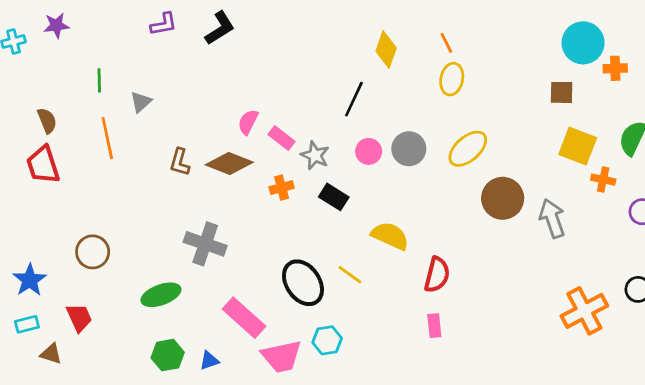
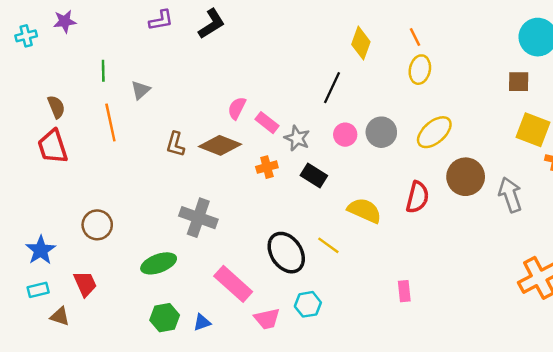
red semicircle: (437, 275) -> (417, 197), moved
pink trapezoid: (282, 356) -> (267, 319), size x0.7

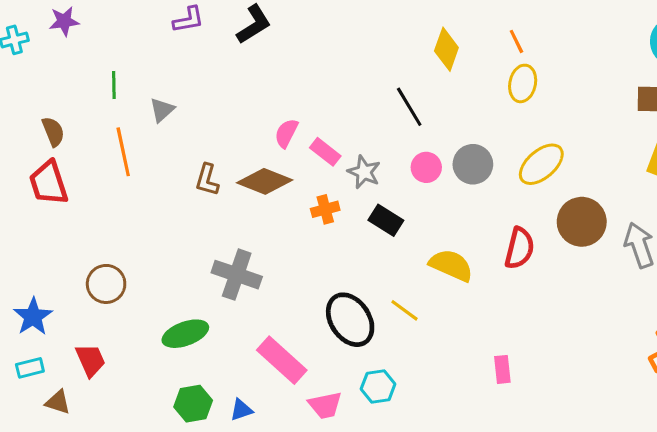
black line: (332, 88) -> (409, 107), turned -56

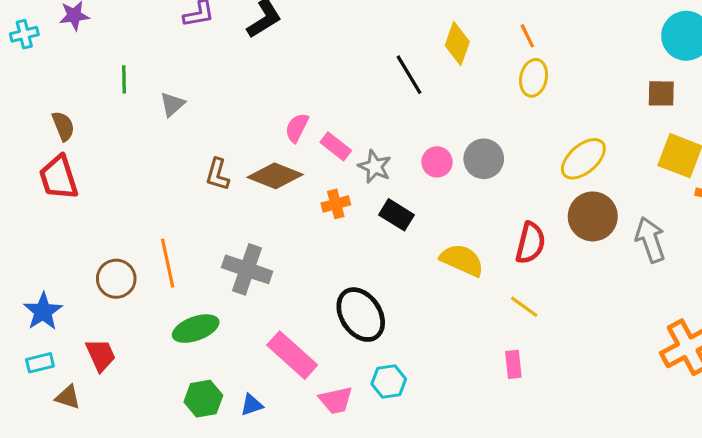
black line: (409, 107) -> (409, 75), moved
orange line: (123, 152) -> (168, 263), moved
yellow ellipse: (541, 164) -> (583, 159), moved
yellow line: (405, 310) -> (524, 307), moved

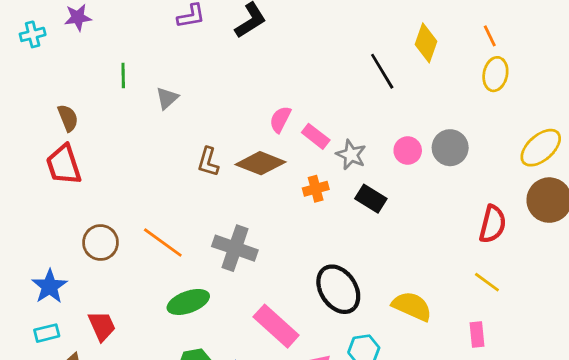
yellow semicircle: (462, 260) -> (412, 306), moved
orange line: (168, 263) -> (163, 243), turned -42
brown circle: (116, 279) -> (100, 243), moved

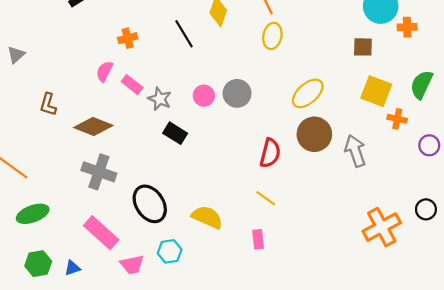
brown diamond: (260, 163) -> (93, 127), moved
orange cross: (316, 189) -> (128, 38), moved
gray cross: (235, 248) -> (99, 172), moved

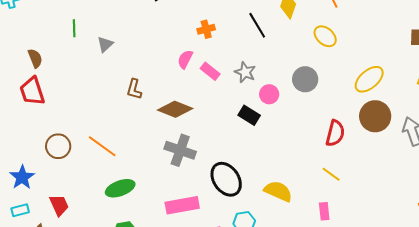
yellow ellipse: (272, 36) -> (325, 36), moved, turned -60
pink circle: (204, 96) -> (269, 94), moved
gray star: (160, 99) -> (245, 72), moved
pink rectangle: (101, 233) -> (182, 205), turned -52

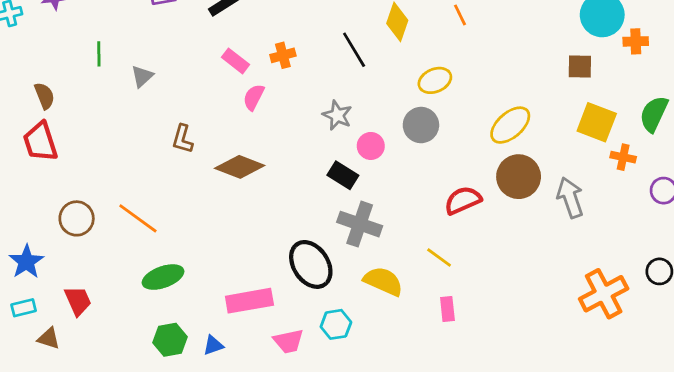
yellow ellipse: (325, 36) -> (435, 80), moved, turned -65
pink rectangle: (210, 71) -> (236, 61), moved
red semicircle: (335, 133) -> (463, 200), turned -128
gray cross: (180, 150) -> (360, 224), moved
yellow line: (331, 174) -> (439, 257), moved

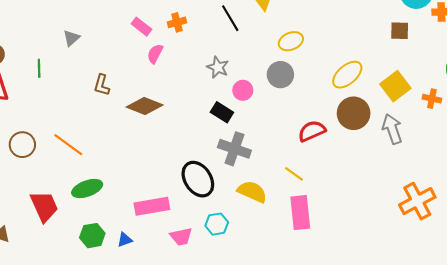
green line: (99, 54) -> (39, 68), moved
yellow square: (597, 122) -> (395, 86), moved, turned 32
red trapezoid: (78, 301) -> (44, 206), moved, size x1.4
pink rectangle: (447, 309) -> (300, 213), size x1.8

